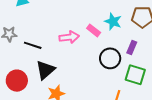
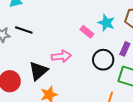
pink arrow: (69, 37) -> (61, 56), moved
black line: (33, 45) -> (24, 30), moved

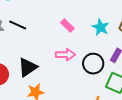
pink rectangle: (87, 32) -> (67, 26), moved
pink arrow: (61, 56) -> (65, 55), moved

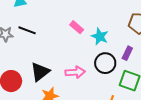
cyan star: (101, 27) -> (100, 36), moved
pink arrow: (65, 55) -> (75, 72), moved

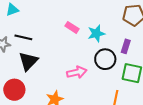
cyan star: (100, 36) -> (96, 34), turned -30
black triangle: (40, 72) -> (28, 61), moved

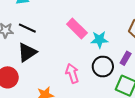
pink rectangle: (72, 27) -> (77, 29), size x1.5
pink arrow: (77, 72) -> (72, 73), turned -108

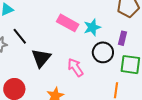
black line: (27, 28) -> (20, 36), turned 42
black triangle: (27, 52) -> (41, 58), moved

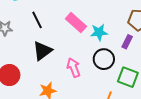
black line: (20, 36) -> (37, 20), moved
purple rectangle: (123, 38) -> (127, 42), moved

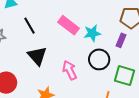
black triangle: (42, 51) -> (37, 56), turned -30

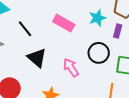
cyan star: (92, 33) -> (97, 18), moved

